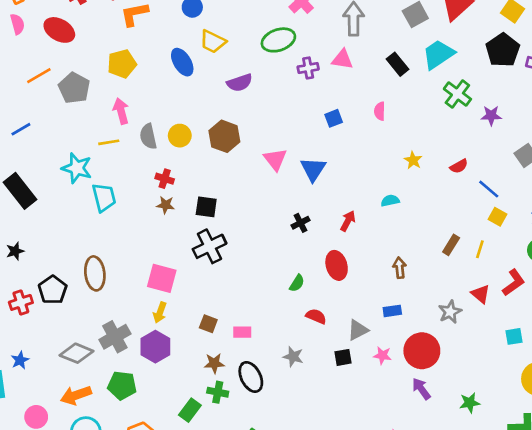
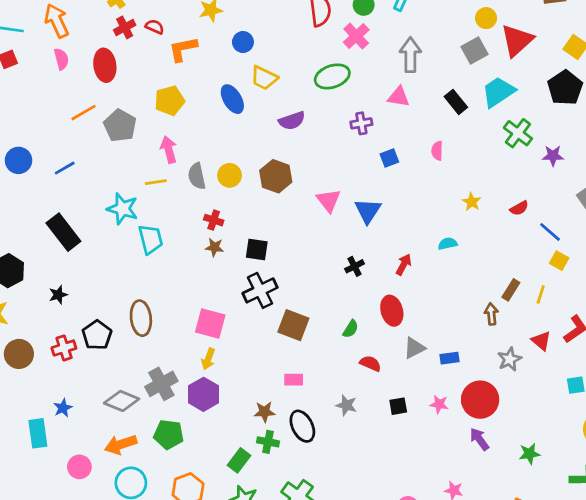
red ellipse: (59, 30) -> (105, 65), turned 52
purple cross: (308, 68) -> (361, 123), moved
brown arrow: (400, 268) -> (491, 314), moved
brown square: (208, 324) -> (293, 325), moved, size x1.6
gray triangle: (358, 330) -> (414, 348), moved

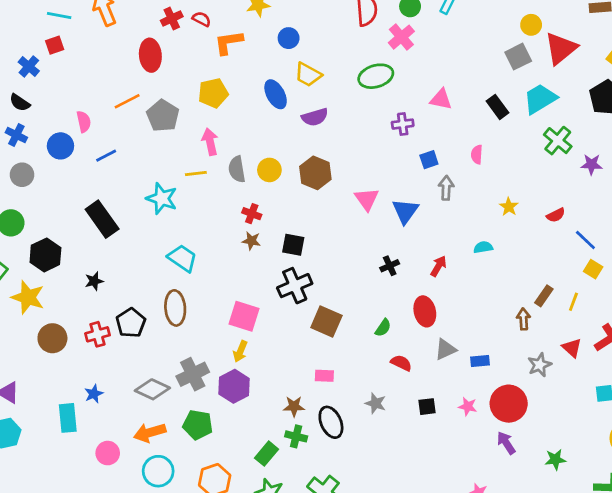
gray arrow: (410, 55) -> (446, 188), moved, size x0.7
pink semicircle: (61, 59) -> (84, 122), moved
purple semicircle: (292, 121) -> (315, 117), moved
cyan trapezoid: (151, 239) -> (182, 258), moved, turned -44

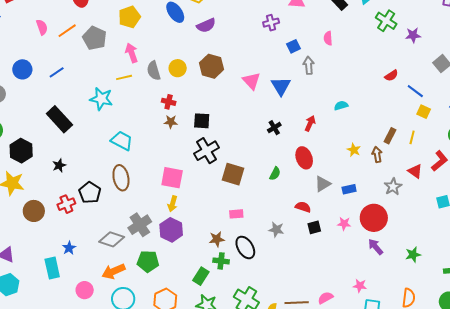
pink semicircle: (84, 122) -> (42, 27), moved
yellow star: (509, 207) -> (354, 150), moved
red semicircle: (401, 363) -> (303, 207), moved

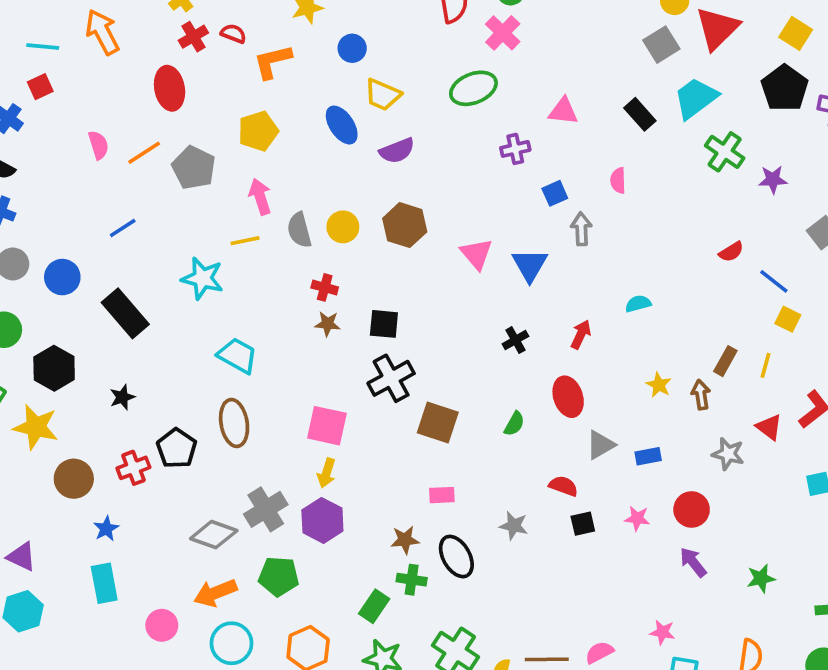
blue circle: (22, 69) -> (62, 277), moved
gray star: (393, 187) -> (728, 454), turned -30
red circle: (374, 218) -> (692, 509), size x0.7
blue star: (69, 248) -> (106, 529), moved

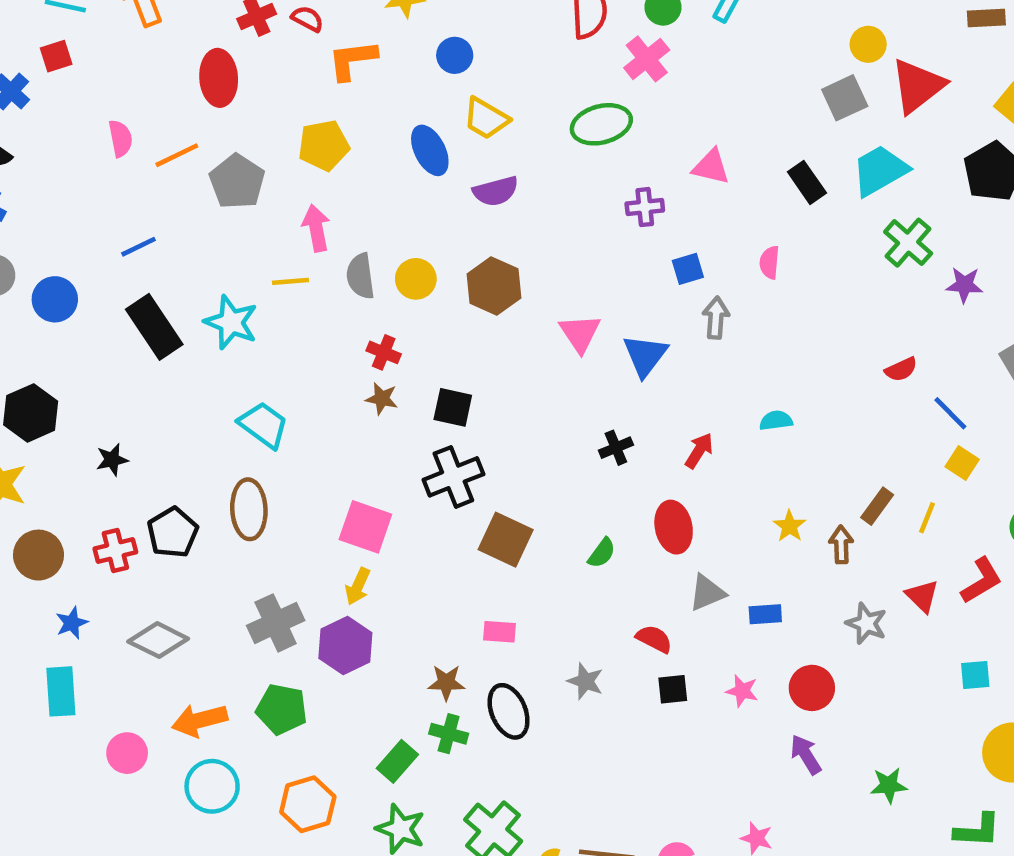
black rectangle: (125, 313) -> (154, 327), moved
gray diamond: (214, 535) -> (158, 640), moved

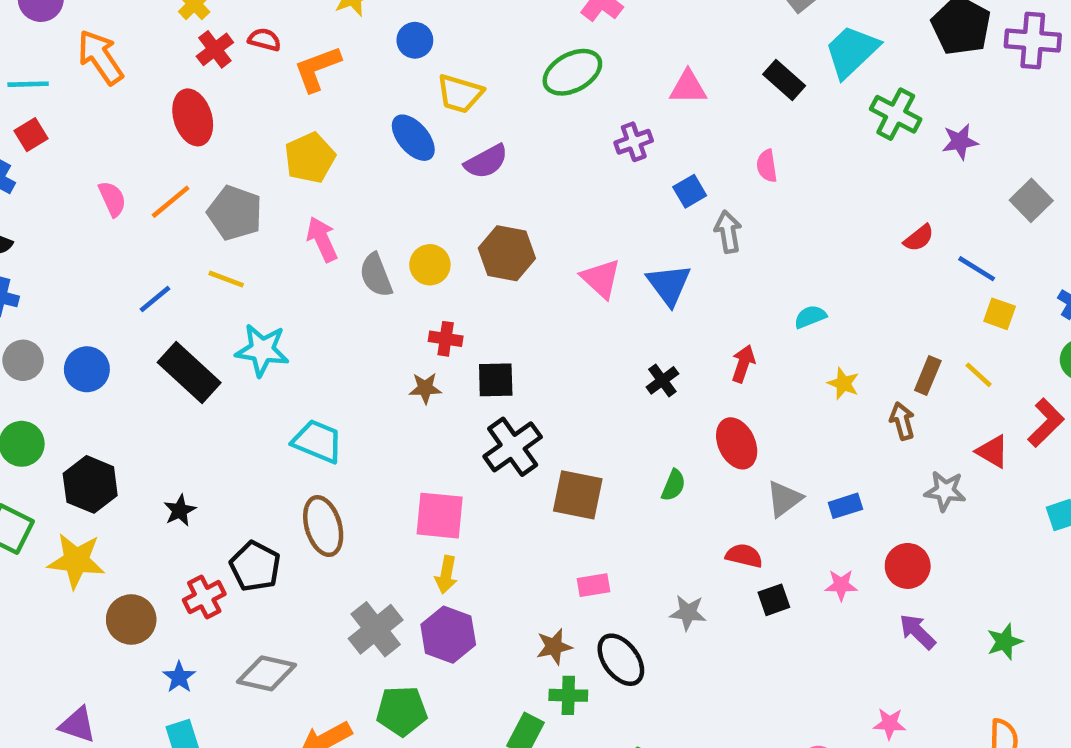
yellow line: (290, 281) -> (226, 279), moved, turned 39
red cross: (384, 352) -> (446, 339), moved
yellow line: (927, 518) -> (979, 375), turned -56
yellow star: (790, 526) -> (843, 383), moved

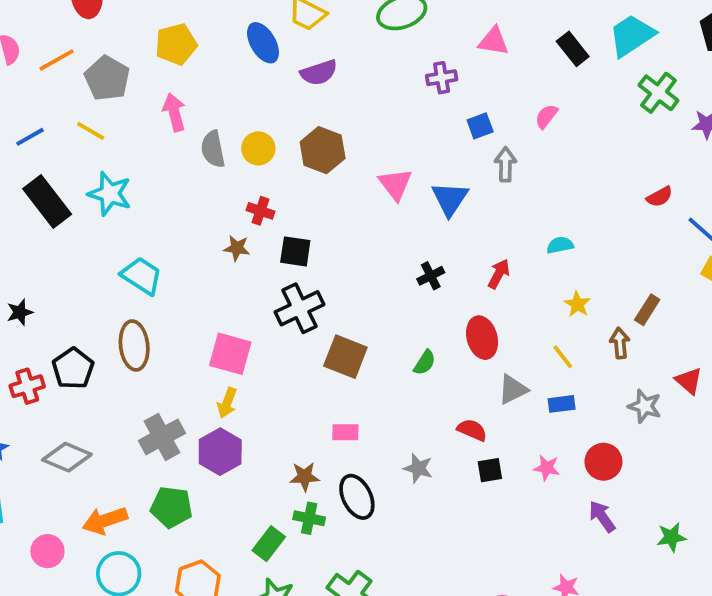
pink semicircle: (767, 166) -> (546, 116), turned 36
yellow line: (979, 375) -> (563, 357), moved

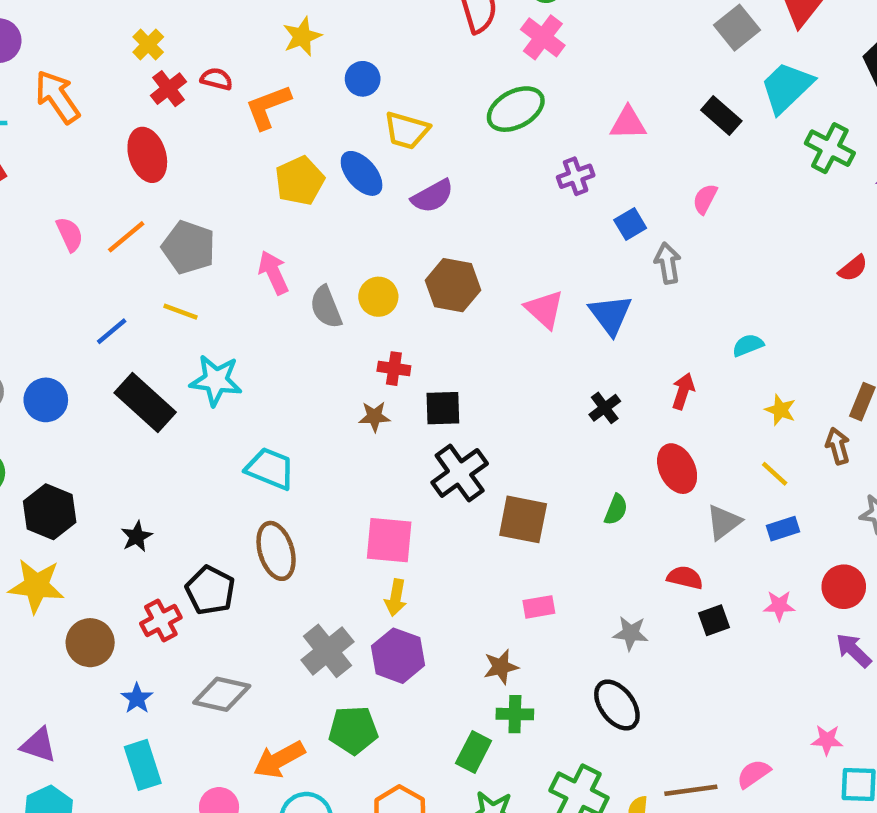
yellow pentagon: (176, 44) -> (300, 181), moved
black ellipse: (357, 497) -> (617, 705), moved

